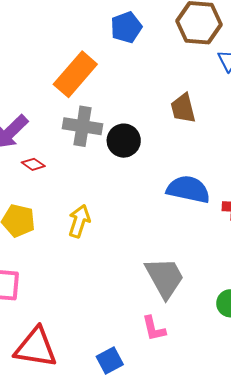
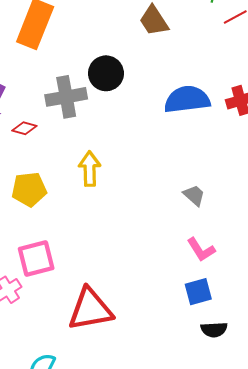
gray cross: (83, 126) -> (66, 97), moved
gray trapezoid: (165, 278) -> (194, 195), size x0.5
blue square: (110, 360) -> (198, 292), moved, turned 32

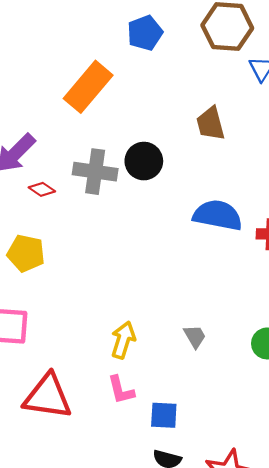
yellow arrow: (90, 169) -> (123, 340), moved
gray trapezoid: (194, 195) -> (195, 337), moved
pink L-shape: (201, 250) -> (121, 390), moved

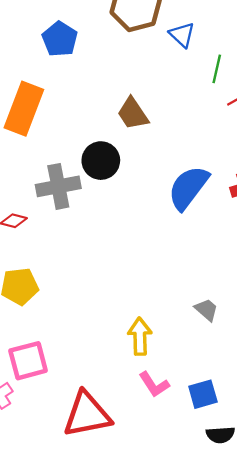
brown trapezoid: (211, 124) -> (133, 114), moved
blue semicircle: (218, 215) -> (188, 188), turned -45

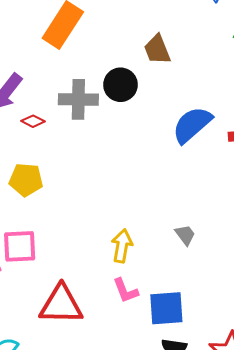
blue square: (203, 394) -> (166, 308), size x1.4

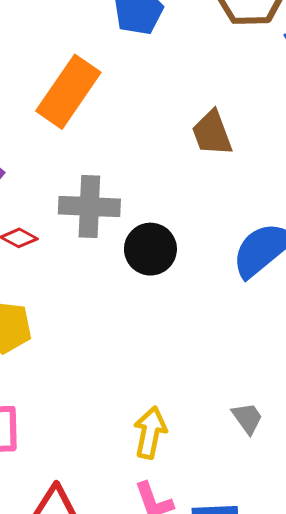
black circle: (120, 85) -> (150, 249), moved

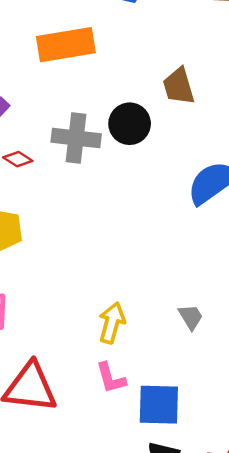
orange rectangle: (68, 92) -> (66, 45), turned 42
black circle: (150, 249) -> (130, 124), moved

